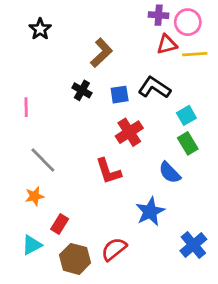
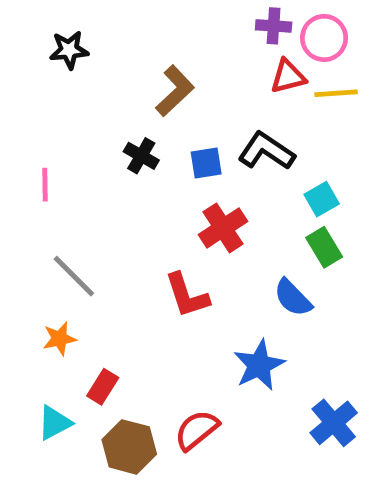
black star: (40, 29) -> (69, 50), turned 30

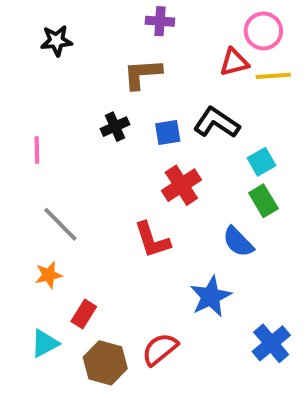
purple cross: (274, 26) -> (160, 21), moved
brown L-shape: (175, 91) -> (142, 74), turned -141
black cross: (141, 156) -> (115, 127), turned 36

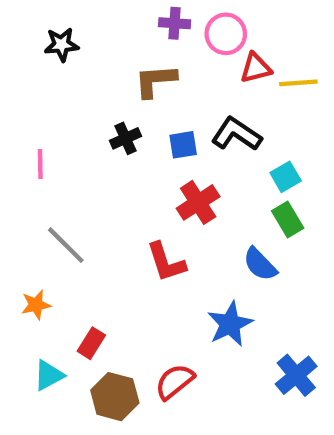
pink circle: (263, 31) -> (226, 34), moved
orange star: (49, 275) -> (36, 305), moved

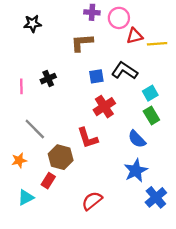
black cross: (126, 138) -> (48, 79), moved
blue star: (230, 324) -> (136, 171), moved
brown hexagon: (115, 397) -> (61, 157), moved

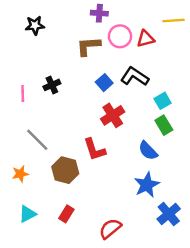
pink circle: (119, 18) -> (120, 36), moved
yellow line: (157, 44) -> (174, 21), moved
blue square: (96, 76) -> (104, 83), turned -32
red rectangle: (48, 181) -> (66, 214), moved
red semicircle: (92, 201) -> (110, 229), moved

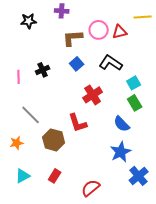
purple cross: (99, 13) -> (62, 11), moved
blue square: (104, 83) -> (77, 64), moved

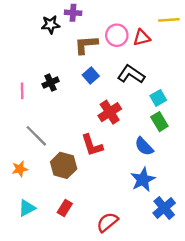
black star: (29, 21) -> (51, 25), moved

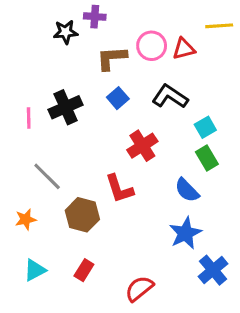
black cross: (51, 83) -> (66, 107), size x1.5

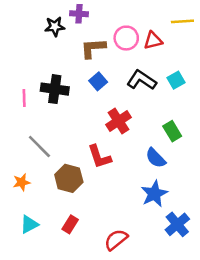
black cross: (66, 107) -> (55, 89), turned 32
cyan square: (205, 127) -> (176, 80), moved

